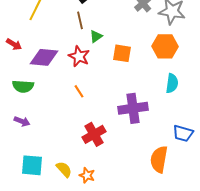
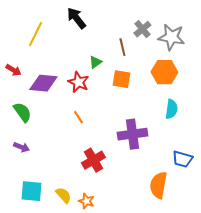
brown line: (80, 20) -> (122, 47), moved
green semicircle: (23, 86) -> (22, 112), turned -130

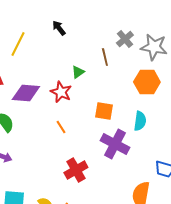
black arrow: (76, 18) -> (59, 28), size x0.7
orange square: (121, 79) -> (104, 111), moved
cyan semicircle: (171, 109) -> (140, 121), moved
purple cross: (132, 134) -> (115, 144), turned 36

